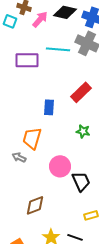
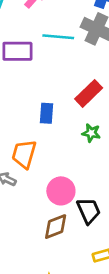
green star: (83, 131) -> (91, 133), moved
brown diamond: (35, 205) -> (56, 227), moved

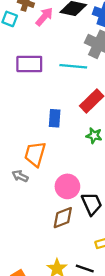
cyan line: (58, 37) -> (73, 66), moved

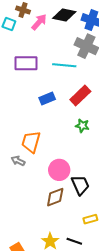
blue rectangle: (55, 118) -> (47, 98), moved, turned 63

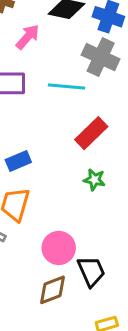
pink arrow: (39, 22) -> (28, 37), moved
blue rectangle: (47, 98) -> (18, 161), moved

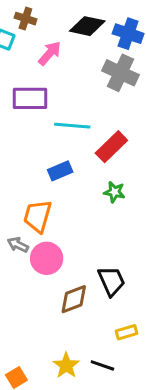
cyan line: (66, 87) -> (72, 126), moved
blue rectangle: (18, 161) -> (60, 171), moved
pink circle: (59, 248) -> (47, 258), moved

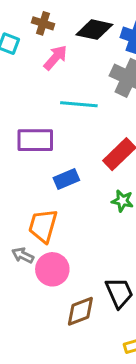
brown cross: (25, 19) -> (43, 23), moved
purple rectangle: (30, 98) -> (35, 140), moved
cyan line: (72, 126) -> (79, 104), moved

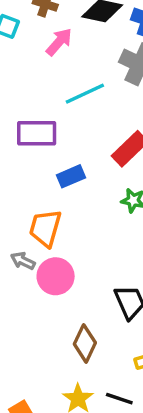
cyan line: (79, 104) -> (85, 94), turned -30
brown diamond: (80, 311) -> (85, 343), moved, turned -44

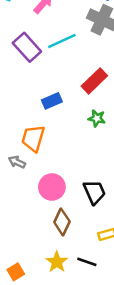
purple rectangle: (37, 133) -> (27, 47), moved, turned 48
pink circle: (56, 276) -> (52, 187), moved

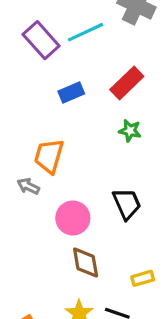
blue rectangle: (52, 101) -> (71, 93), moved
black trapezoid: (94, 192) -> (127, 204), moved
brown diamond: (62, 222) -> (86, 262), turned -35

